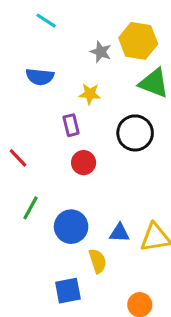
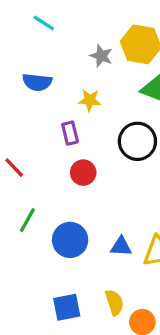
yellow semicircle: (98, 261) -> (114, 302), moved

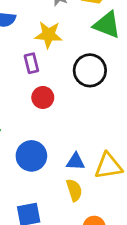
yellow star: (90, 100) -> (49, 35), size x1.4
yellow semicircle: (114, 302) -> (74, 190), moved

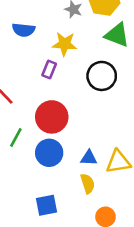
purple rectangle: (31, 63) -> (49, 70), turned 36
red circle: (43, 97) -> (52, 117), moved, size x1.6

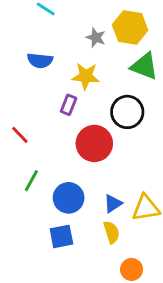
red circle: (52, 117) -> (94, 143), moved
blue triangle: (89, 158) -> (113, 204), turned -36
blue square: (47, 205) -> (61, 236), moved

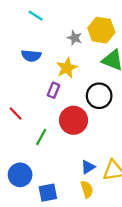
yellow star: (86, 76) -> (67, 68), turned -30
green line: (31, 181) -> (41, 137), moved
blue circle: (69, 198) -> (20, 175), moved

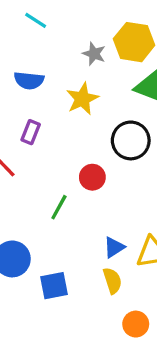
purple rectangle: (53, 90) -> (31, 132), moved
red circle: (73, 120) -> (92, 177), size x0.6
green line: (41, 137) -> (59, 207), moved

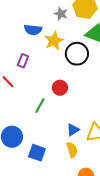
blue semicircle: (29, 80) -> (33, 30), moved
black circle: (131, 140) -> (77, 54), moved
blue square: (54, 286) -> (37, 153), turned 30

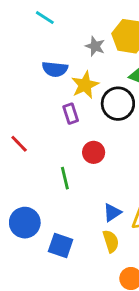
purple rectangle: (23, 61) -> (71, 114), moved, turned -40
green line: (40, 106) -> (65, 178), turned -42

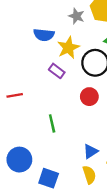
purple rectangle: (71, 114) -> (57, 71), turned -35
red line: (19, 144) -> (15, 95), turned -56
red circle: (94, 152) -> (89, 97), moved

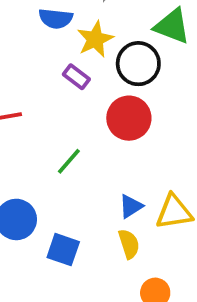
red circle: (89, 97) -> (129, 118), size x1.5
green line: (52, 123) -> (69, 161), turned 54

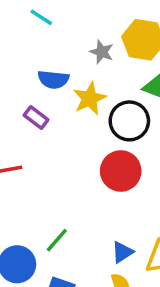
purple rectangle: (76, 77) -> (36, 117), moved
green line: (69, 161) -> (57, 240), moved

